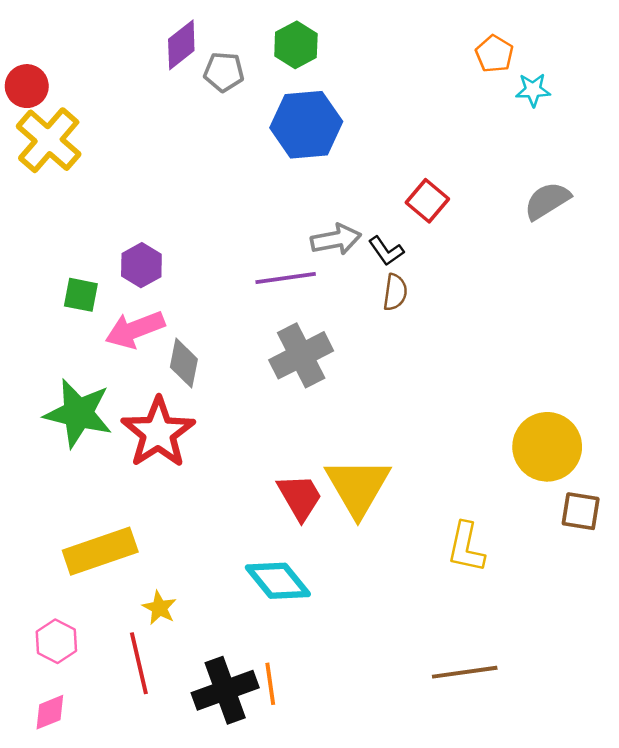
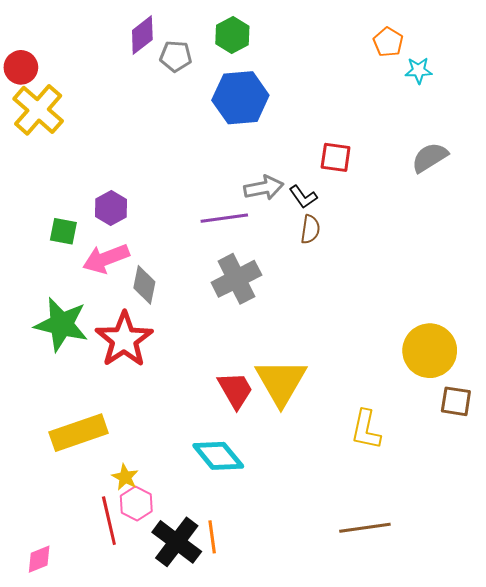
red square: (427, 201) -> (336, 157), turned -32
pink hexagon: (56, 641) -> (136, 503), moved
black cross: (225, 690) -> (177, 542), turned -33

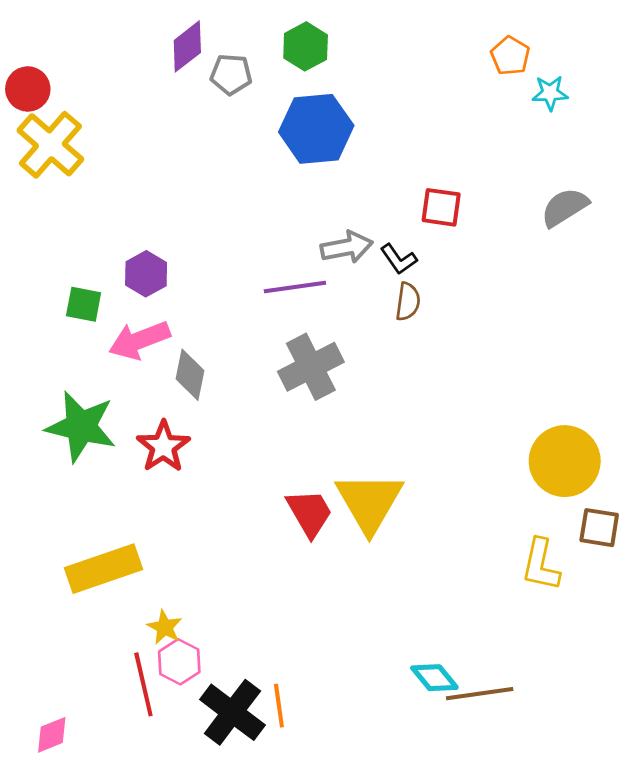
red star: (124, 340) -> (163, 446), size x0.7
yellow L-shape: (366, 430) -> (541, 565), moved
cyan diamond: (218, 456) -> (434, 678), moved, size x0.7

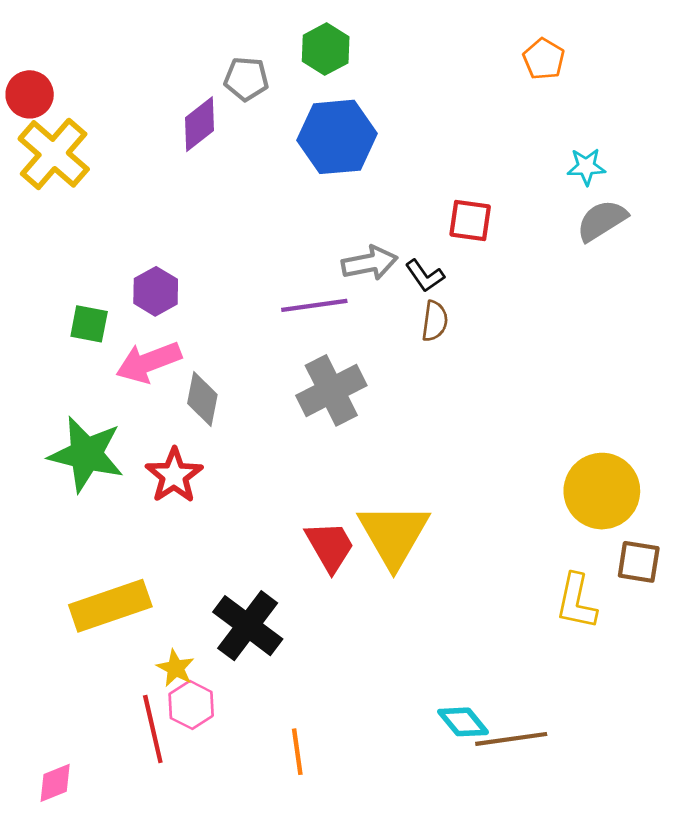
purple diamond: (187, 46) -> (200, 124), moved
cyan star: (550, 93) -> (586, 167), moved
black cross: (232, 712) -> (248, 626), moved

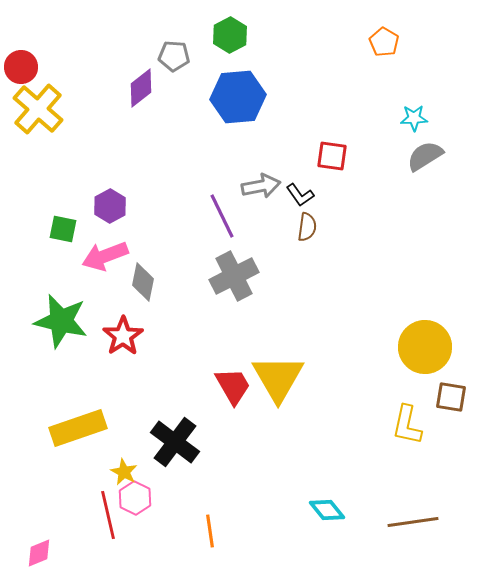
purple line: (314, 305) -> (222, 216), turned 72
brown line: (511, 739) -> (413, 522), moved

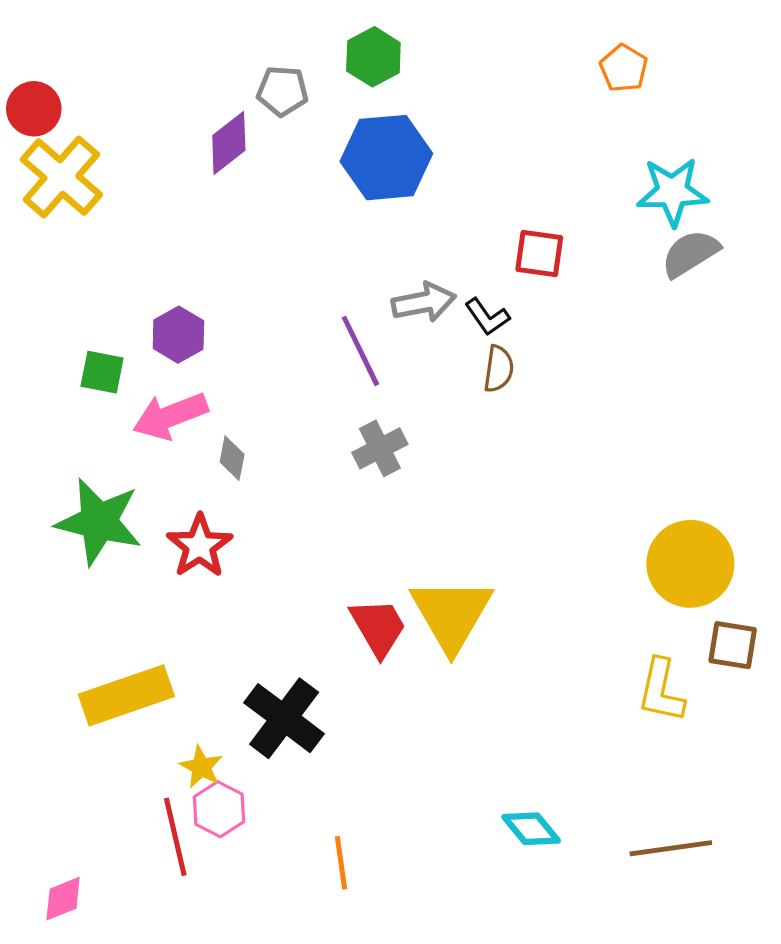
cyan star: (414, 118) -> (672, 192), size x1.6
gray cross: (234, 276) -> (380, 448), size x0.7
gray diamond: (143, 282) -> (232, 458), size x0.7

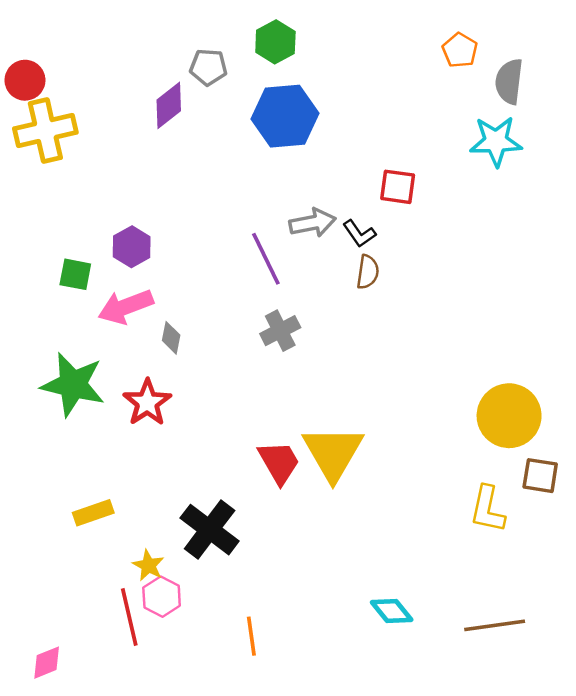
yellow cross: (61, 177) -> (45, 131), turned 36
gray semicircle: (690, 253) -> (509, 81), moved, turned -51
yellow rectangle: (126, 695) -> (93, 513), size x0.6

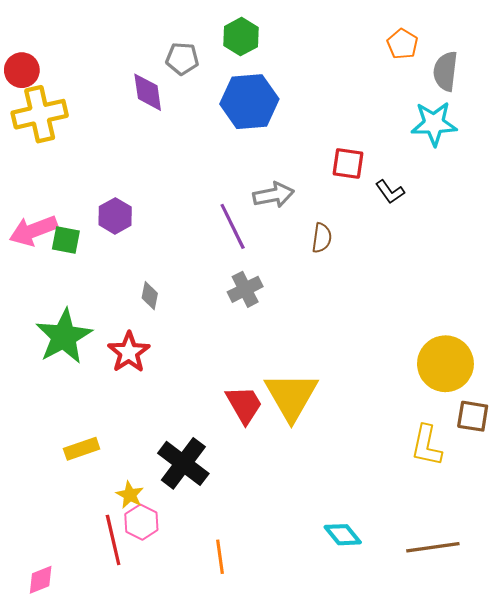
purple diamond: (169, 105) -> (148, 92), turned -60
black L-shape: (359, 234) -> (390, 192), moved
pink arrow: (126, 307) -> (33, 231), moved
green star: (73, 385) -> (64, 336), turned 30

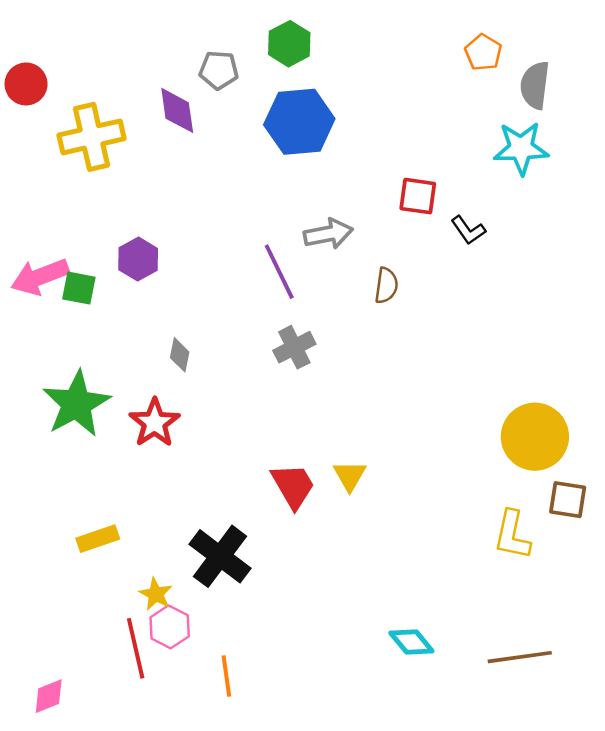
yellow cross: (40, 114) -> (92, 137), moved
yellow triangle: (291, 396) -> (350, 476), size x0.5
orange line: (220, 557) -> (226, 676), moved

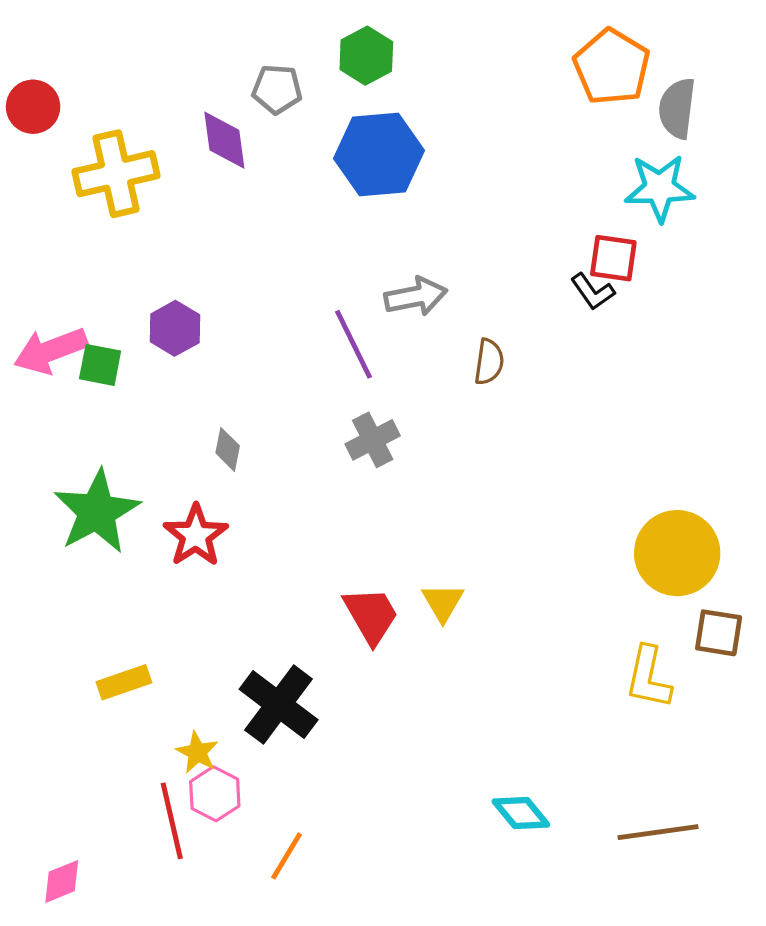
orange pentagon: (483, 52) -> (612, 67), size x1.6
red square: (418, 196) -> (613, 258), moved
orange line: (226, 676) -> (287, 856), turned 39

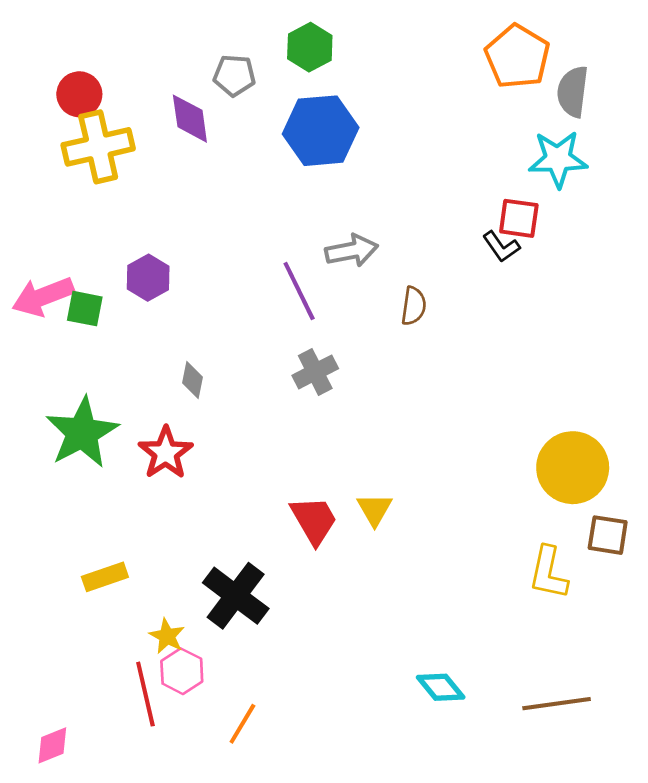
red circle: (33, 107) -> (79, 94), moved

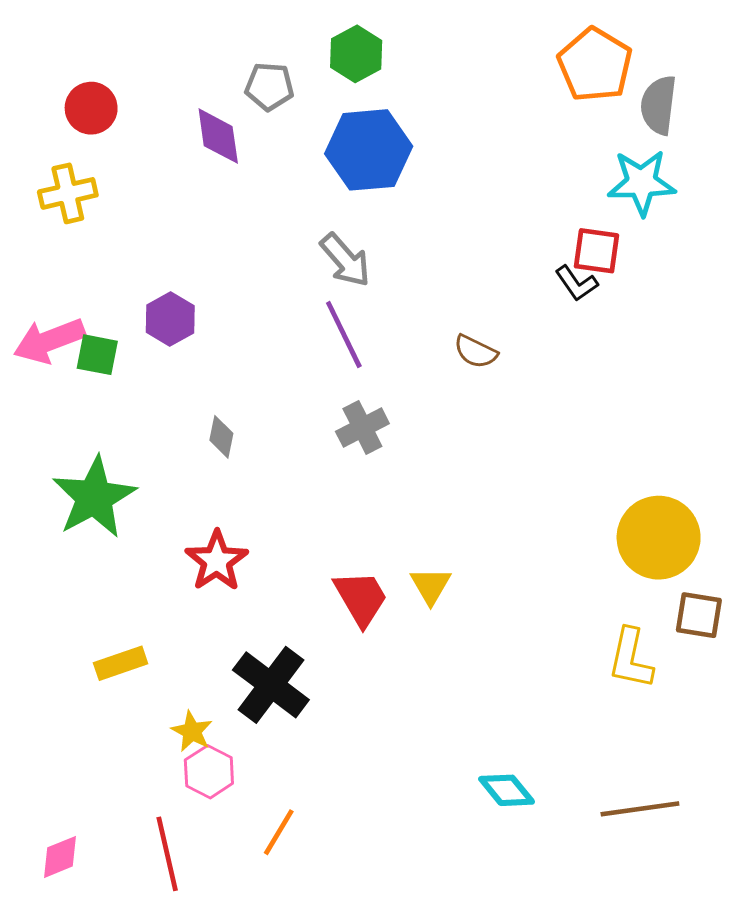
yellow cross: (98, 147) -> (68, 193), moved, size x0.7
gray arrow: (352, 251) -> (345, 260), moved, turned 60
brown semicircle: (414, 306) -> (476, 352), turned 108
red star: (166, 453) -> (217, 561), moved
red line: (145, 694) -> (167, 854), moved

